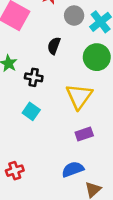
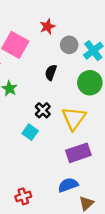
black cross: (34, 77) -> (43, 110), moved, turned 35
purple rectangle: (84, 134) -> (78, 153), size x1.5
red cross: (15, 171) -> (23, 196), moved

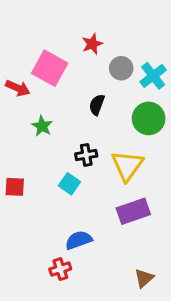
black cross: (43, 110) -> (86, 155), turned 35
blue semicircle: (68, 185) -> (79, 240), moved

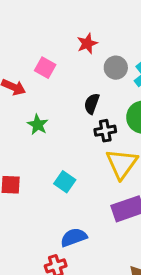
pink square: (50, 68) -> (45, 68), size x0.6
black cross: (86, 155) -> (105, 131), moved

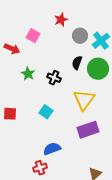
black semicircle: (92, 104) -> (77, 63), moved
black cross: (105, 131) -> (54, 78), moved, turned 32

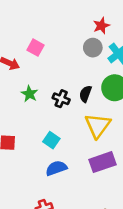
red star: (61, 20) -> (101, 26), moved
black semicircle: (77, 63) -> (85, 94), moved
blue semicircle: (52, 149) -> (56, 168), moved

